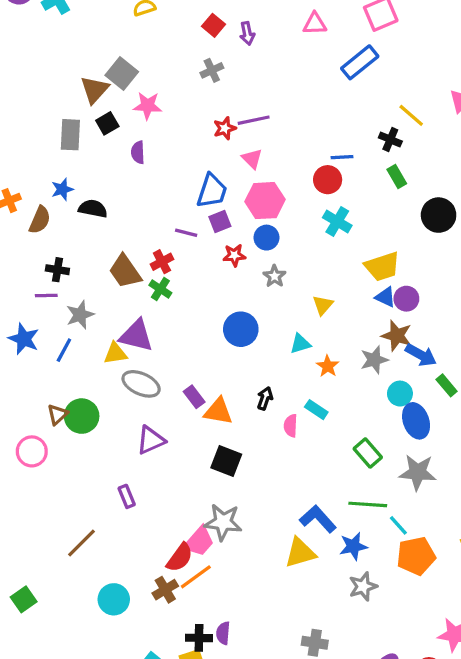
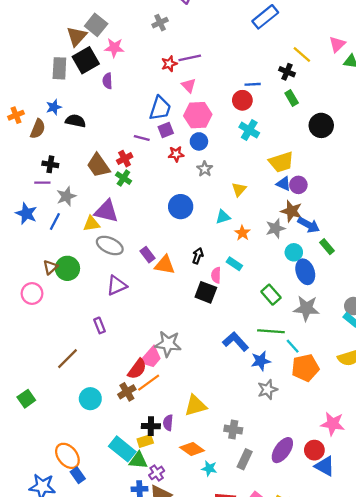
black square: (107, 123) -> (86, 60), size x1.6
black square: (226, 461) -> (206, 292), moved
yellow triangle: (300, 553) -> (195, 406), moved

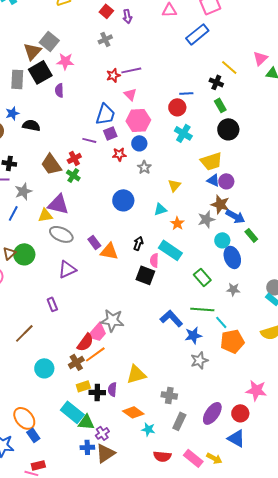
black circle: (321, 125) -> (228, 129), moved
cyan rectangle: (234, 264) -> (170, 250), size x1.6
gray star: (306, 308) -> (233, 289), size x0.6
yellow rectangle: (145, 441) -> (83, 386), moved
blue triangle: (325, 466) -> (236, 438), moved

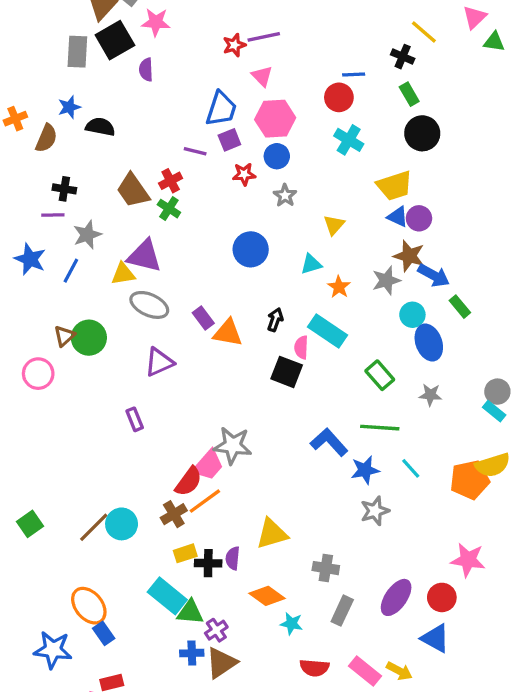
cyan line: (221, 322) -> (411, 468), moved
brown line: (24, 333) -> (94, 527), moved
orange pentagon: (232, 341) -> (470, 480), moved

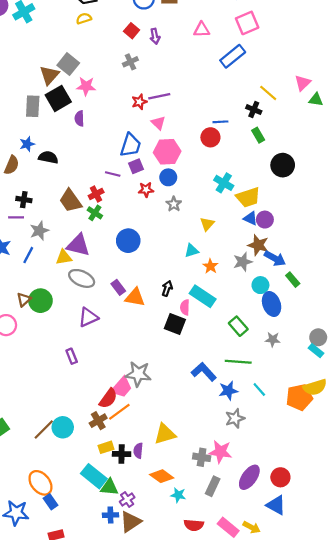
black circle: (422, 133) -> (283, 165), moved
cyan cross: (349, 140) -> (224, 183), moved
blue circle: (251, 249) -> (128, 241), moved
pink star: (468, 560) -> (220, 452), moved

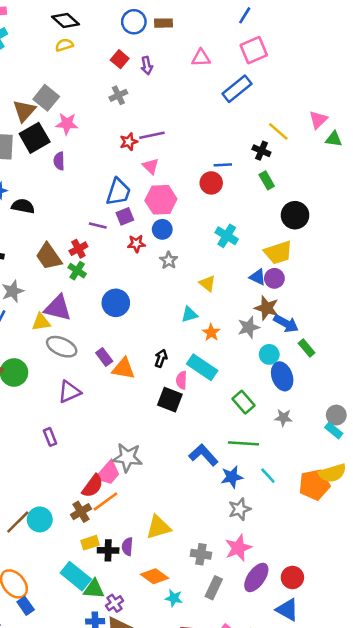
yellow trapezoid: (248, 197) -> (278, 253), moved
yellow triangle: (207, 224) -> (207, 284), turned -32
pink star: (220, 452) -> (238, 548), moved, turned -30

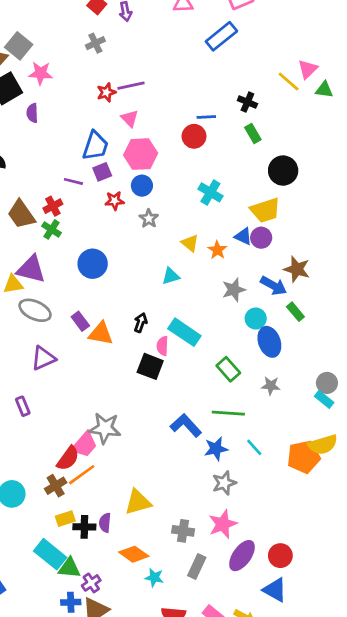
yellow line: (278, 131) -> (289, 81), moved
brown star: (267, 308) -> (297, 269), moved
orange star: (211, 333) -> (217, 250), moved

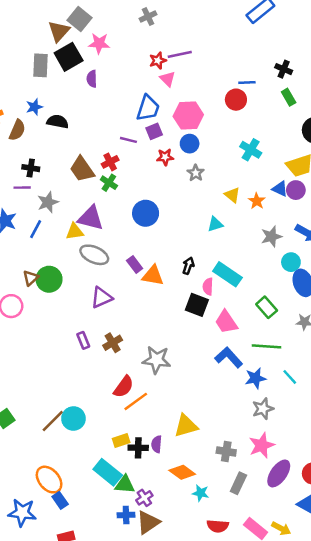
pink triangle: (130, 118) -> (168, 79), moved
pink trapezoid: (84, 445) -> (226, 322), moved, turned 105
brown cross: (56, 486) -> (113, 343), moved

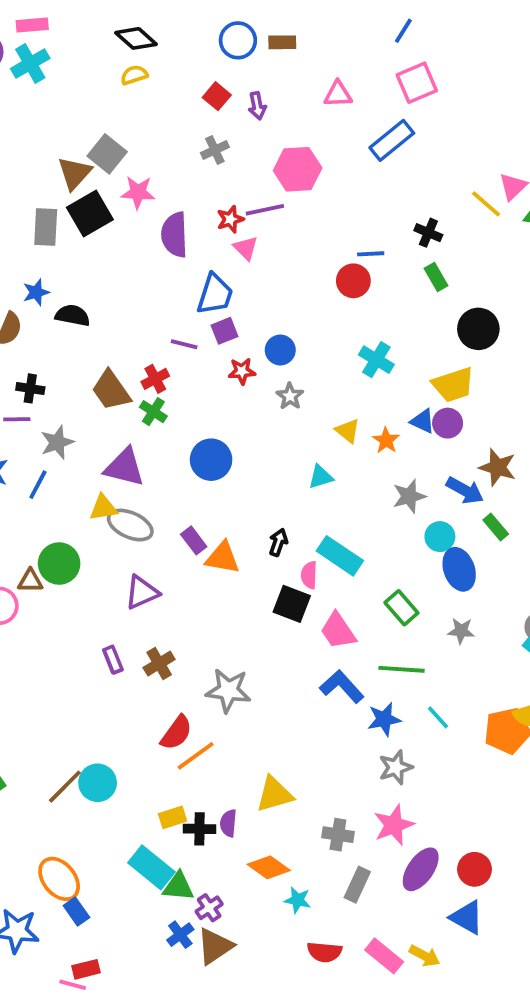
purple semicircle: (92, 79) -> (174, 235), moved, size x1.6
pink hexagon: (188, 115) -> (298, 169), moved
yellow triangle: (75, 232) -> (103, 508), moved
brown triangle: (31, 278) -> (30, 581), moved, turned 42
blue cross: (126, 515) -> (180, 935), turned -35

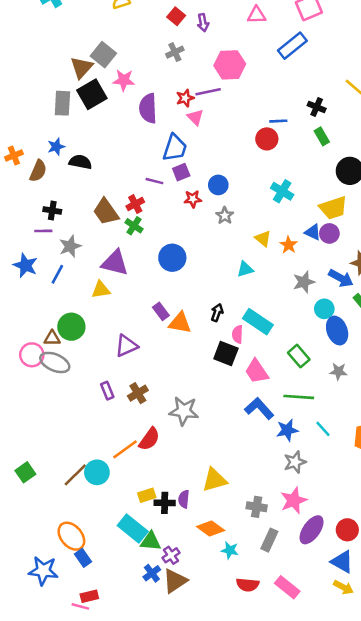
gray ellipse: (130, 525) -> (55, 362), moved
orange line: (196, 756) -> (125, 449), moved
yellow arrow: (425, 956) -> (343, 587), moved

